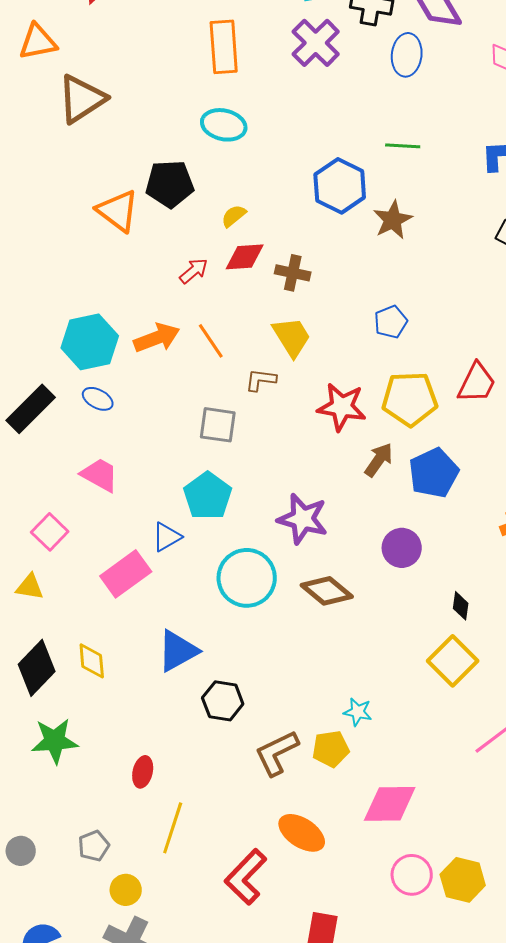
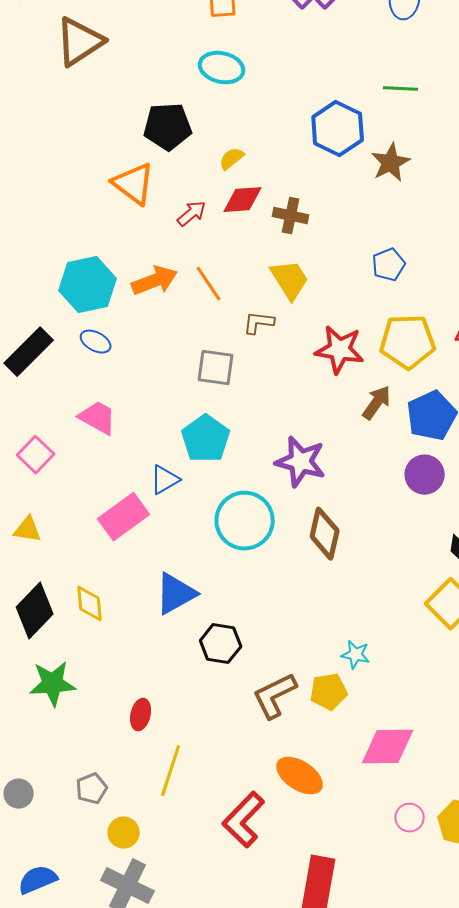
orange triangle: (118, 211) -> (134, 184), moved
pink square: (50, 532) -> (36, 455), moved
purple circle: (402, 548) -> (425, 475), moved
brown diamond: (327, 591) -> (325, 534), turned 63
pink circle: (412, 875) -> (410, 818), size x0.7

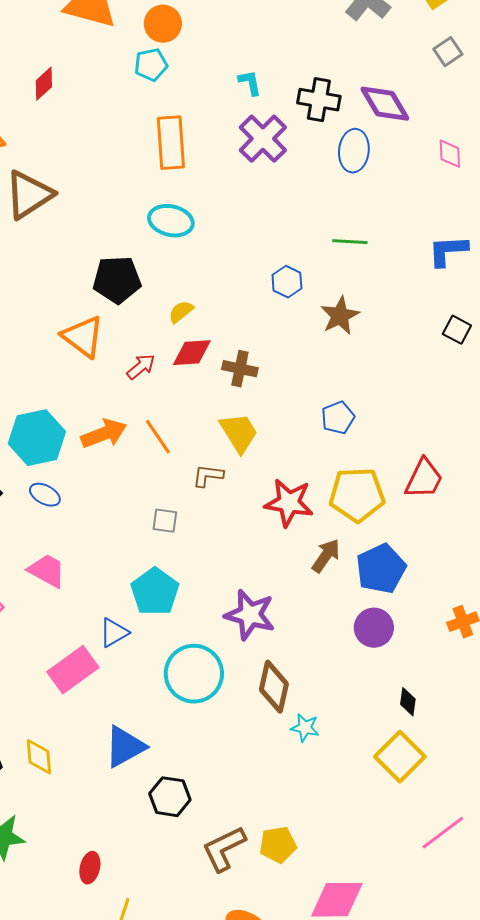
blue hexagon: (338, 129) -> (287, 282), size x0.6
gray square: (216, 368) -> (165, 521), size x0.7
cyan star: (356, 655) -> (305, 728), moved

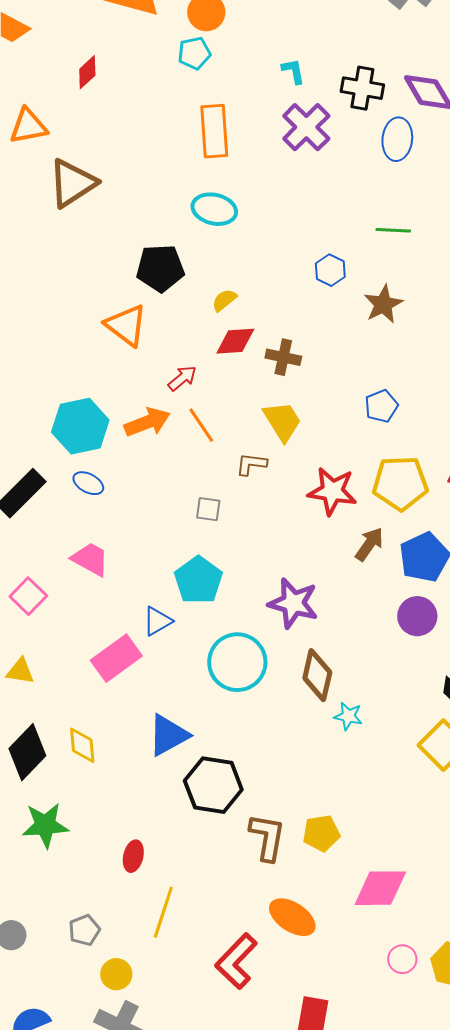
red arrow: (141, 367) -> (182, 378), moved
black hexagon: (170, 797) -> (213, 785), size x1.4
brown L-shape: (224, 849) -> (267, 837), turned 126

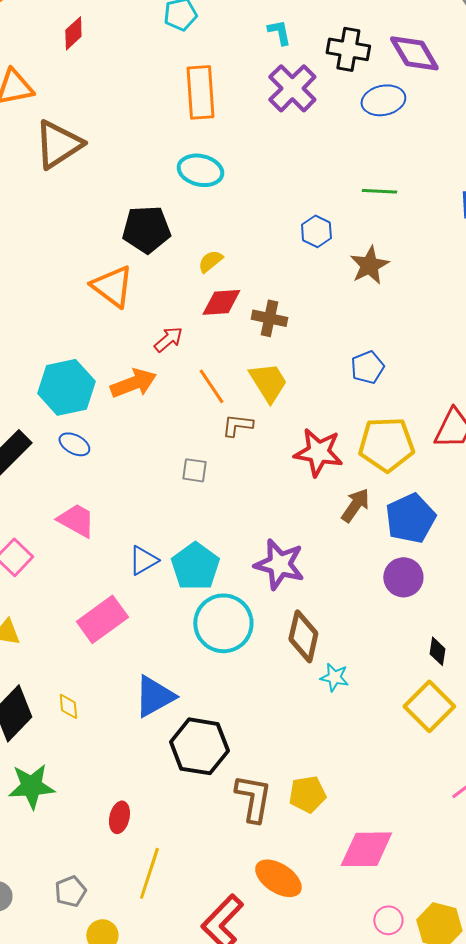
blue ellipse: (397, 139) -> (383, 100), turned 72
orange line: (201, 425) -> (211, 386), moved
cyan pentagon: (198, 580) -> (195, 566), moved
blue triangle: (157, 621) -> (143, 560), moved
yellow diamond: (82, 745) -> (68, 706), size x0.7

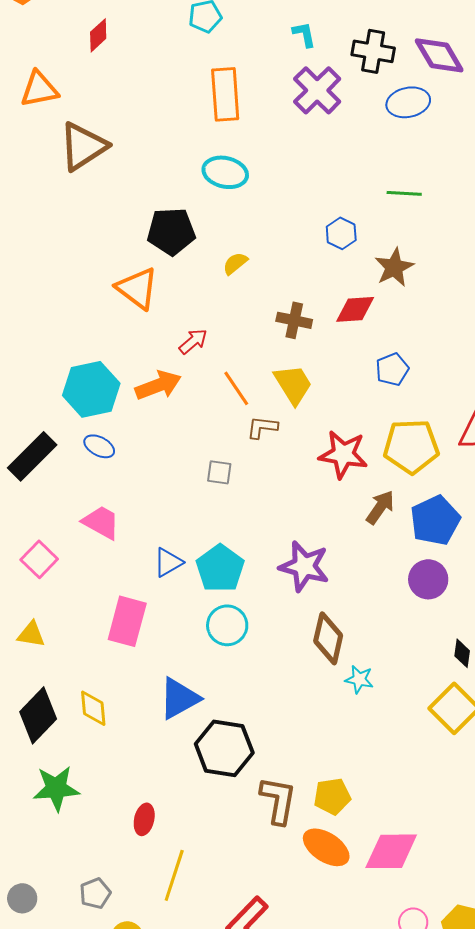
red diamond: (221, 302) -> (355, 309), moved
pink rectangle: (102, 619) -> (127, 621), turned -39
cyan circle: (223, 623) -> (227, 625), moved, size x0.7
yellow diamond: (68, 706) -> (93, 708), size x1.4
orange ellipse: (278, 878) -> (326, 847), moved

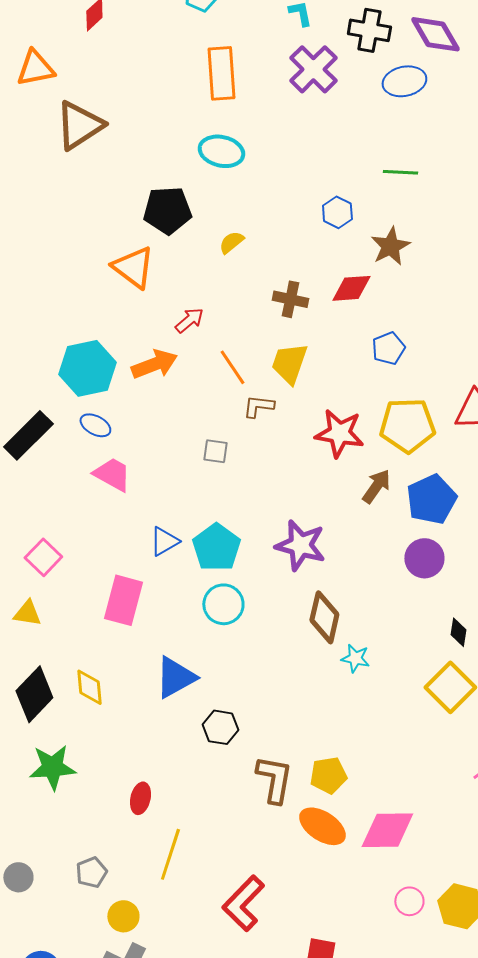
yellow trapezoid: (293, 384) -> (289, 363), turned -129
pink trapezoid: (101, 522) -> (112, 474), moved
pink square: (39, 559) -> (43, 557), moved
black hexagon: (224, 748) -> (220, 727), size x0.6

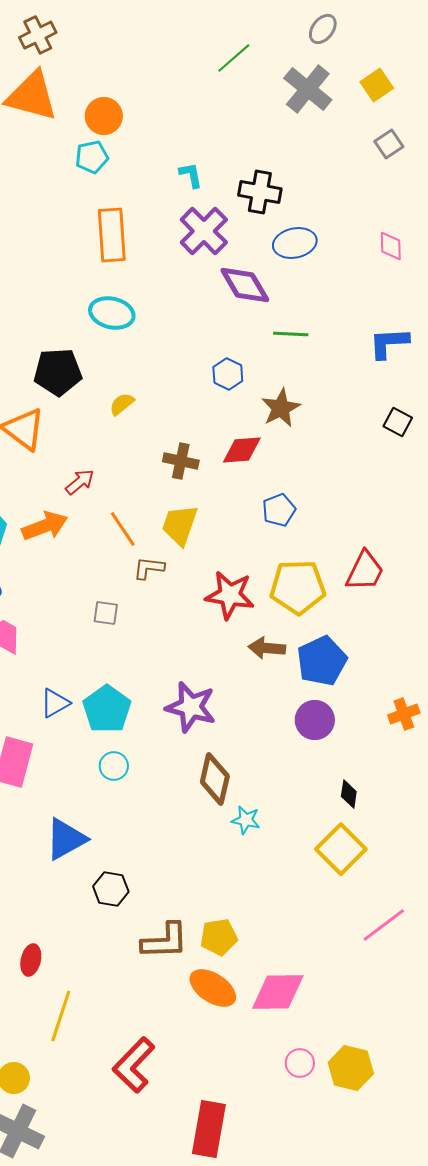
purple diamond: (435, 34) -> (245, 285), moved
brown arrow: (376, 486) -> (267, 648), turned -120
cyan circle: (223, 604) -> (114, 766), size x0.7
brown L-shape: (274, 779) -> (165, 941), turned 78

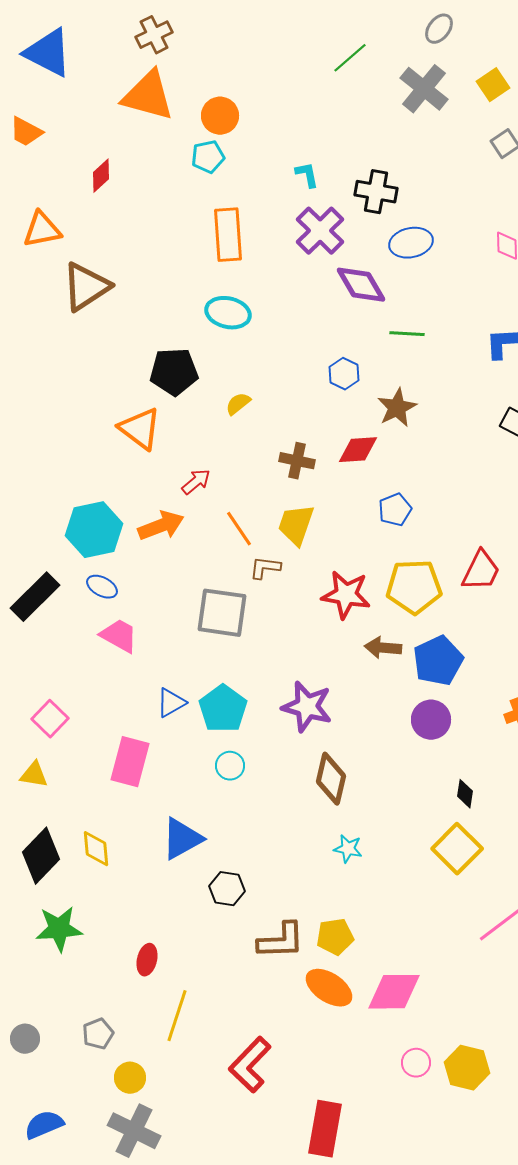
gray square: (106, 613) -> (222, 613), size x2.0
cyan star: (246, 820) -> (348, 849), moved

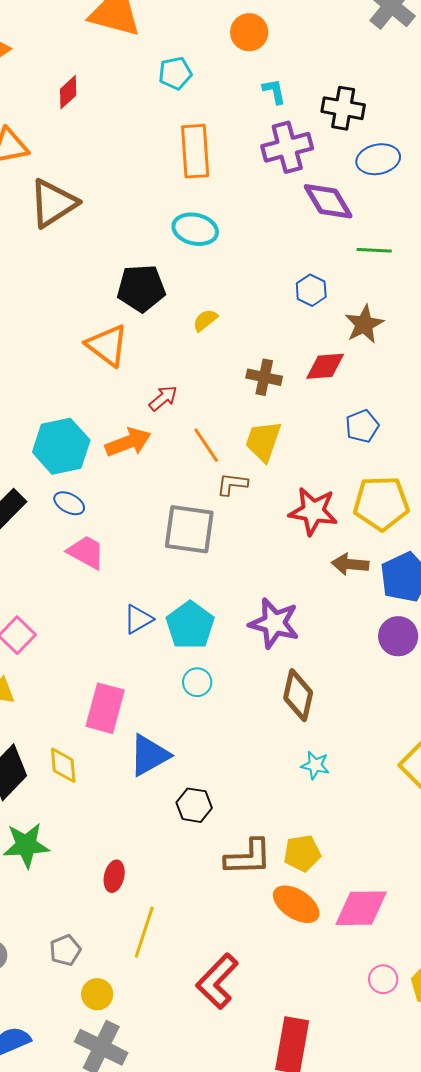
orange circle: (220, 116) -> (249, 32), moved
purple cross: (320, 231) -> (287, 147), turned 30
pink rectangle: (130, 762) -> (105, 708), moved

